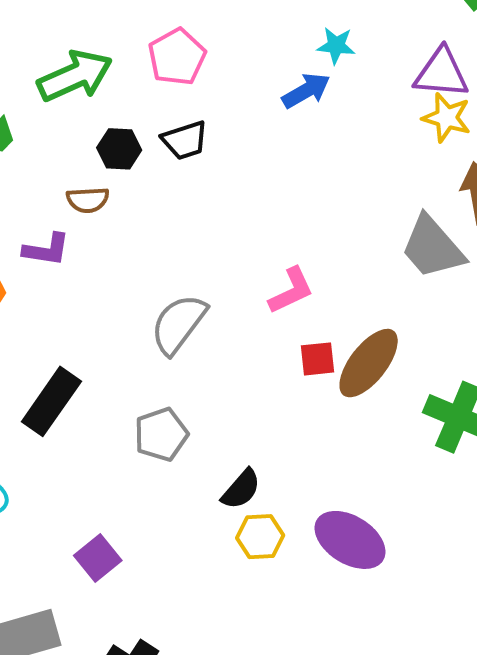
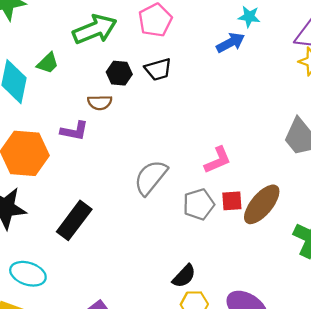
gray pentagon: (161, 435) -> (199, 204), moved

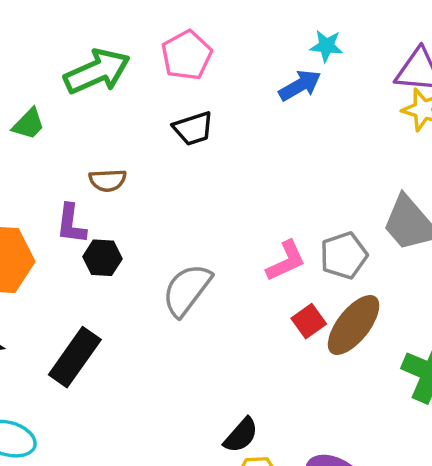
black hexagon: (119, 73) -> (102, 258), moved
purple L-shape: (74, 131) -> (71, 224), turned 88
red square: (232, 201) -> (309, 321), turned -30
gray pentagon: (199, 204) -> (344, 255), moved

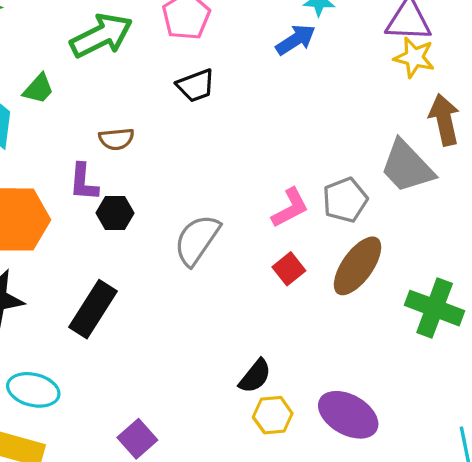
red square: (309, 321) -> (289, 269), moved

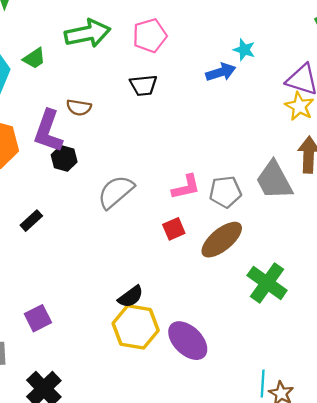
purple L-shape: (84, 182) -> (48, 131), size x1.5
black rectangle: (93, 309) -> (31, 221), size x0.6
yellow hexagon: (273, 415) -> (136, 327), size x1.6

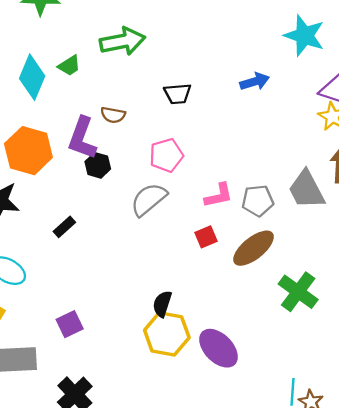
pink pentagon: (150, 36) -> (166, 155), moved
cyan star: (244, 50) -> (304, 36), moved, size x1.8
black semicircle: (131, 297) -> (162, 304), turned 144

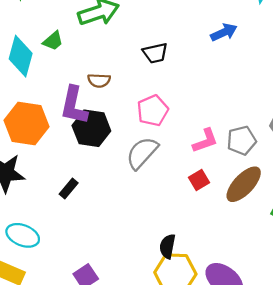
black hexagon: (98, 165) -> (91, 128), size x1.6

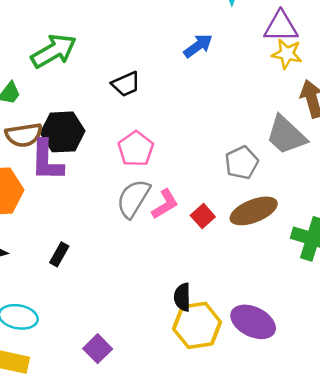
brown semicircle: (99, 80) -> (24, 135), moved, size x1.4
black hexagon: (91, 128) -> (63, 132), moved
pink L-shape: (205, 141) -> (165, 204), moved
brown ellipse: (244, 184) -> (254, 211), turned 36

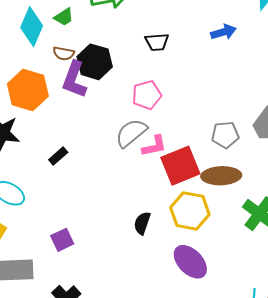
brown semicircle: (24, 135) -> (64, 53), size x0.7
red square: (203, 216) -> (180, 166), size x2.0
yellow hexagon: (197, 325) -> (190, 211), moved

